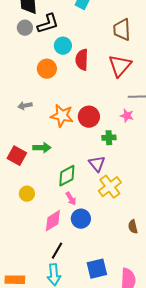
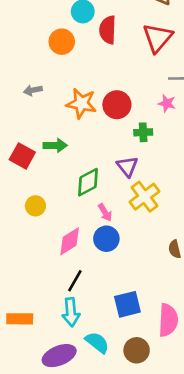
pink arrow: (71, 199) -> (105, 212), moved

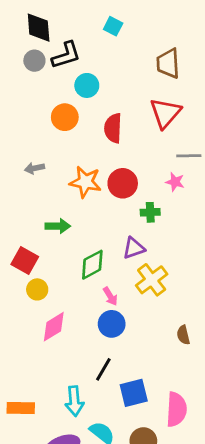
red semicircle: (108, 30) -> (113, 128), moved
red square: (22, 156) -> (25, 261), moved
purple triangle: (127, 166) -> (134, 248), turned 50
pink diamond: (70, 241) -> (54, 327), moved
black line: (75, 281) -> (103, 369), moved

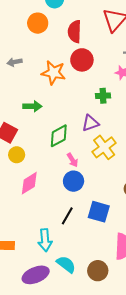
red circle: (123, 183) -> (82, 60), moved
blue square: (134, 393) -> (99, 212), moved, turned 30

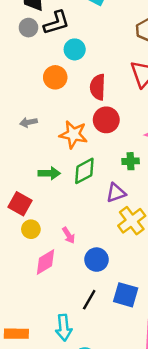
green diamond: (59, 136) -> (84, 171), moved
pink arrow: (72, 160) -> (69, 235), moved

